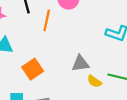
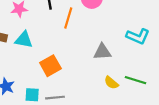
gray triangle: (80, 63) -> (102, 52), moved

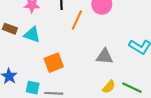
yellow semicircle: (111, 83) -> (109, 87), turned -96

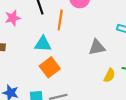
cyan triangle: (32, 35) -> (43, 44), moved

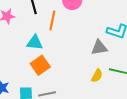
gray triangle: (97, 47) -> (99, 48), moved

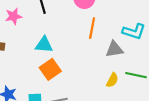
orange line: (52, 20) -> (92, 28), moved

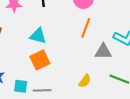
yellow semicircle: (112, 80) -> (85, 81), moved

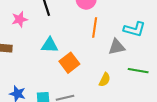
orange square: (40, 60) -> (69, 63), moved

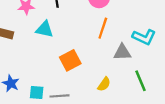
cyan triangle: (50, 45) -> (45, 29), moved
green line: (138, 71) -> (140, 81), turned 48

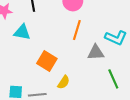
orange square: (70, 60) -> (47, 61), turned -30
yellow semicircle: (104, 84) -> (64, 82), moved

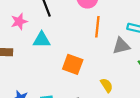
yellow semicircle: (64, 82) -> (107, 85), moved, turned -56

